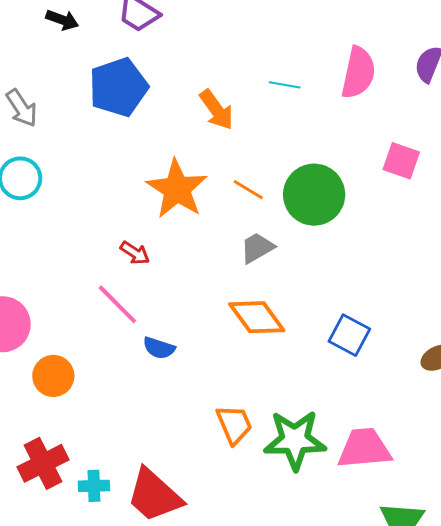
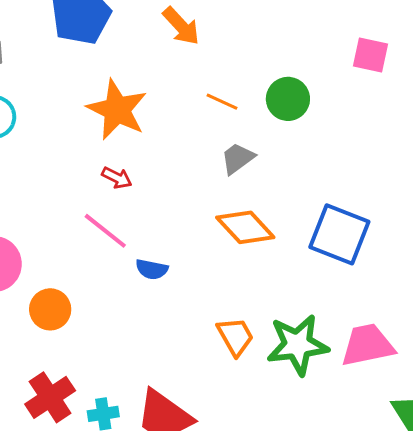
orange star: (177, 189) -> (117, 110), moved
green circle: (314, 195) -> (288, 99), size x0.7
blue square: (349, 335) -> (339, 234), size x1.5

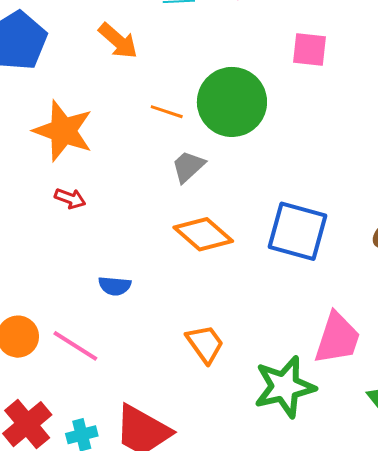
green circle: (288, 99) -> (232, 102), size x1.6
pink line: (105, 231) -> (75, 346), moved
green star: (298, 345) -> (285, 387), moved
pink trapezoid: (368, 345) -> (337, 338), turned 126

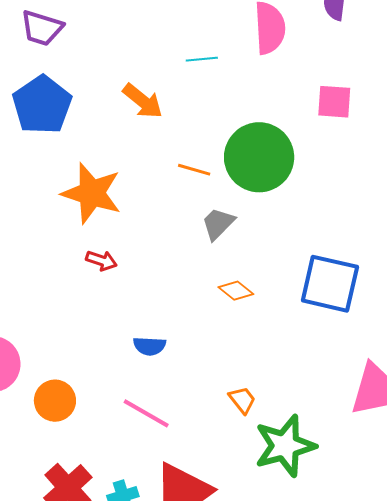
orange diamond: (203, 234) -> (236, 291), size x0.6
orange trapezoid: (205, 344) -> (242, 400), size x0.7
pink line: (75, 346) -> (146, 413), moved
green star: (285, 387) -> (285, 446), moved

